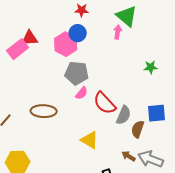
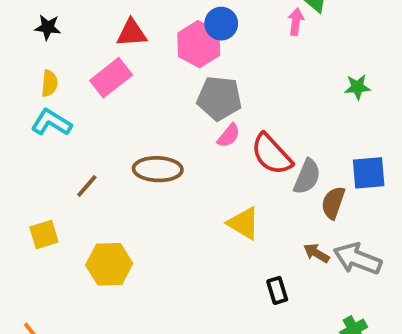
pink rectangle: (18, 49) -> (111, 78), moved

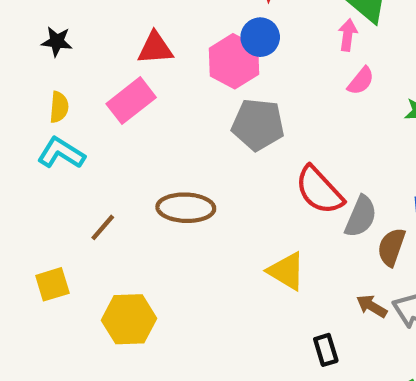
pink semicircle: (229, 136) -> (361, 81), moved

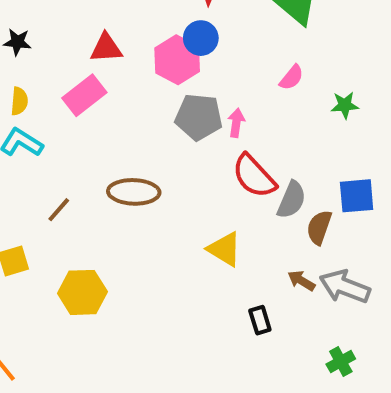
pink arrow: (348, 35) -> (236, 123), moved

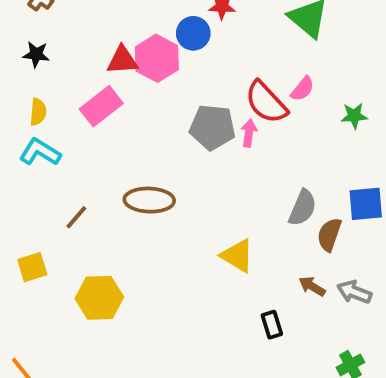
blue circle: (201, 38) -> (193, 33), moved
pink hexagon: (177, 60) -> (157, 58), moved
red semicircle: (254, 176) -> (266, 102), moved
gray arrow: (345, 287) -> (354, 292), size x0.7

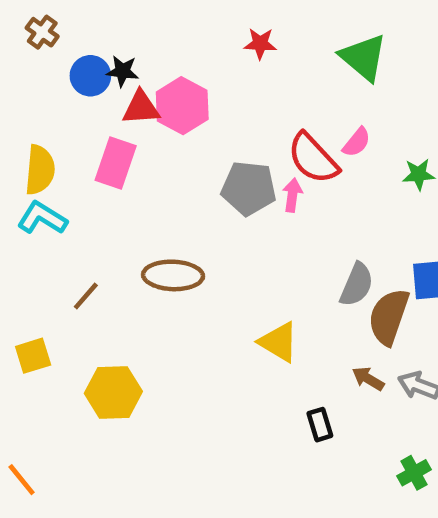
blue circle: (193, 33) -> (90, 76), moved
black star: (36, 54) -> (123, 71), moved
pink rectangle: (101, 106) -> (116, 163), turned -33
yellow semicircle: (38, 112) -> (40, 170), size x1.5
brown semicircle: (329, 235) -> (389, 317), size x1.4

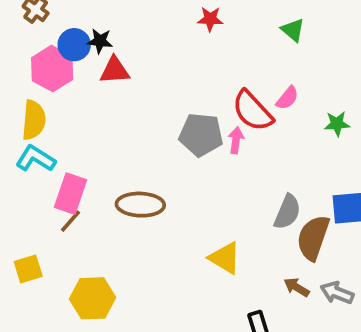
green triangle: (363, 57) -> (293, 30), size x0.6
pink hexagon: (182, 106) -> (52, 69), moved
pink rectangle: (116, 163) -> (71, 194), moved

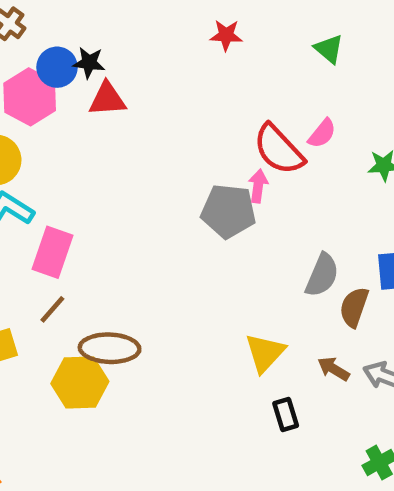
gray pentagon: (201, 135) -> (228, 211), moved
brown ellipse: (140, 205) -> (110, 348), moved
brown line: (71, 221) -> (52, 309), moved
brown semicircle: (313, 238) -> (354, 307), size x0.7
yellow triangle: (225, 258) -> (265, 353), moved, turned 42

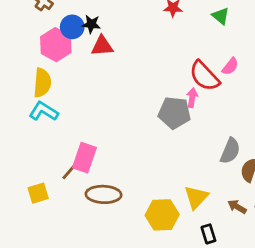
green triangle: (329, 49) -> (221, 16), moved
pink rectangle: (52, 252) -> (84, 158), moved
yellow hexagon: (80, 383) -> (162, 215), moved

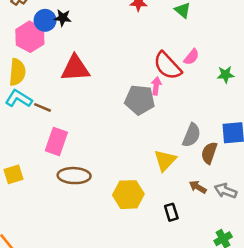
red triangle: (102, 46) -> (75, 68), moved, size x1.4
brown line: (69, 171) -> (43, 107), moved, turned 72
yellow triangle: (196, 197) -> (165, 160), moved

